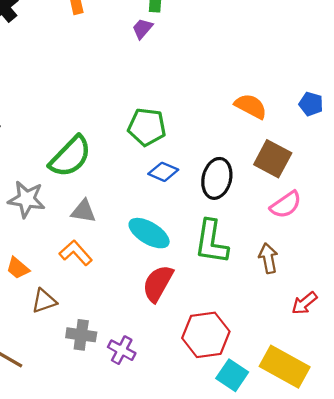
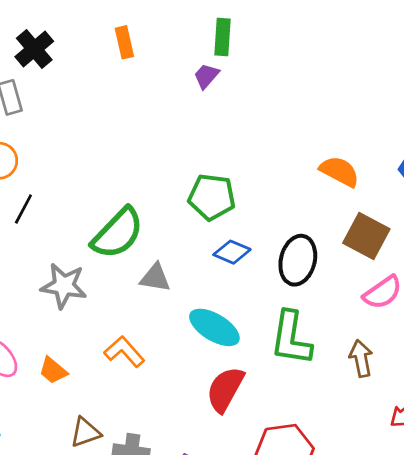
gray triangle: (83, 211) -> (155, 278), moved
brown triangle: (44, 301) -> (85, 432), moved

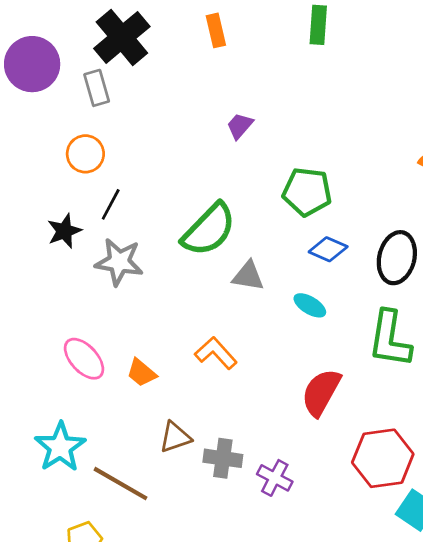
black cross: (34, 49) -> (122, 37), size x1.4
purple trapezoid: (206, 76) -> (240, 126), moved
gray star: (64, 286) -> (119, 262), moved
cyan ellipse: (214, 327) -> (310, 305), moved, size x0.6

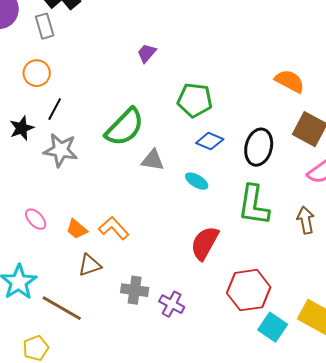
orange L-shape: (216, 353) -> (114, 228), moved
pink ellipse: (84, 359) -> (36, 219), size x0.7
brown triangle: (175, 437) -> (90, 265), moved

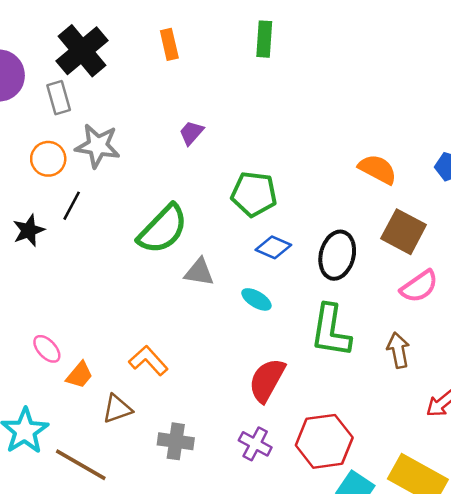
gray star: (61, 150) -> (98, 146), moved
orange trapezoid: (77, 229) -> (79, 375), moved, turned -90
purple cross: (172, 304) -> (255, 444), moved

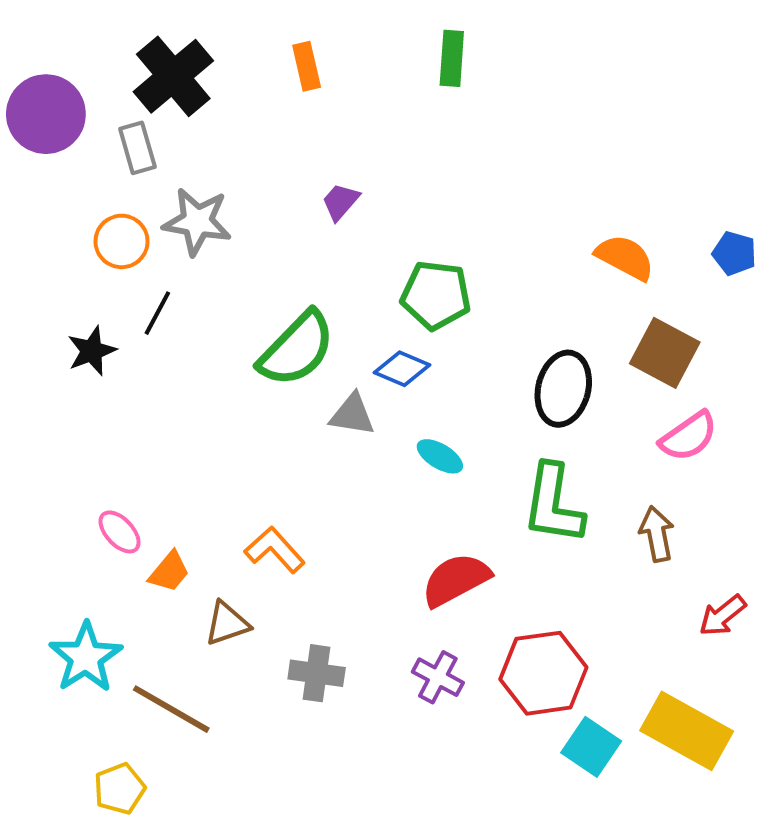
blue diamond: (273, 247) -> (402, 369), moved
red semicircle: (267, 380) -> (456, 580), turned 33

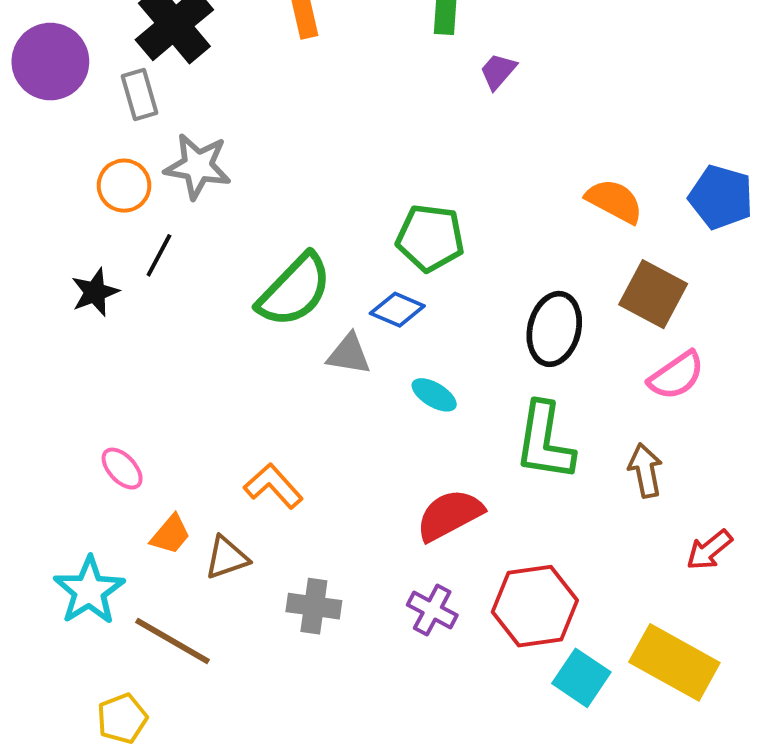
purple trapezoid: (340, 202) -> (498, 71), moved
blue pentagon: (734, 253) -> (721, 197), size x1.5
orange trapezoid: (169, 572) -> (171, 534), moved

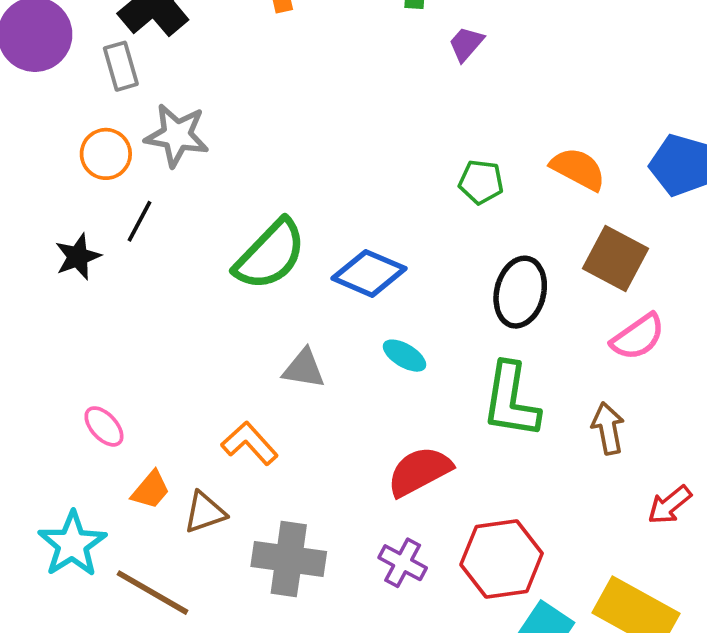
green pentagon: (430, 238) -> (481, 182), moved, size x0.7
blue diamond: (397, 310) -> (369, 273), size x1.4
gray triangle: (349, 354) -> (304, 369), moved
gray cross: (314, 606) -> (289, 559), size x1.4

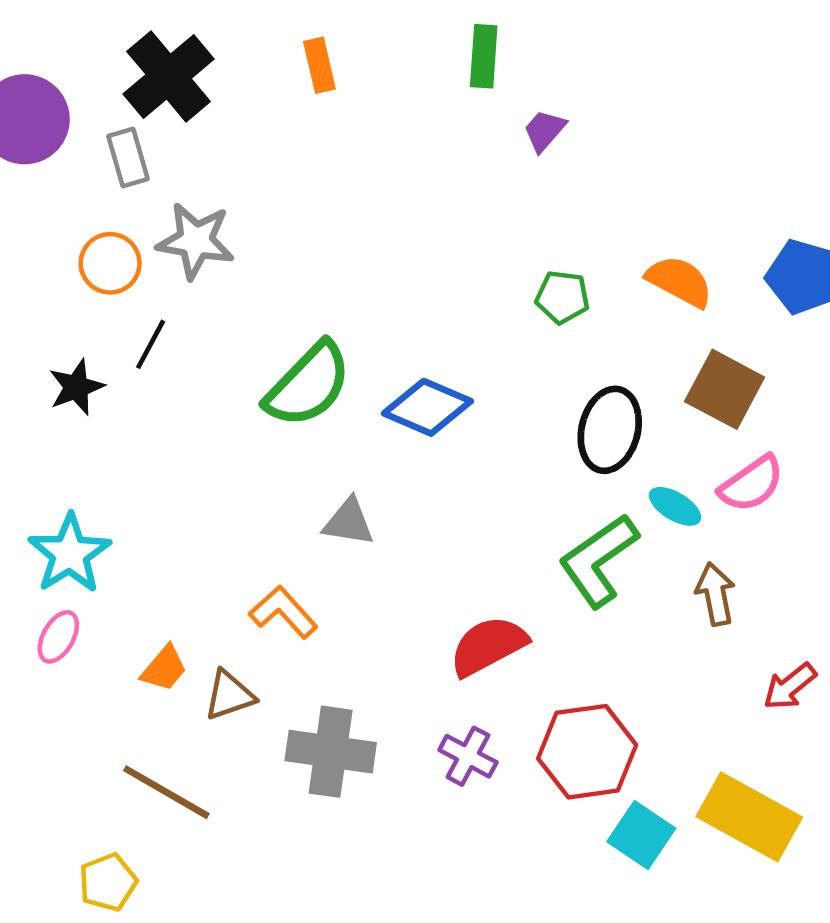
cyan ellipse: (404, 356) -> (675, 506), moved
green L-shape: (511, 400) -> (598, 560), turned 46
pink ellipse: (104, 426) -> (58, 637), moved, turned 72
cyan star: (72, 544) -> (70, 554), moved

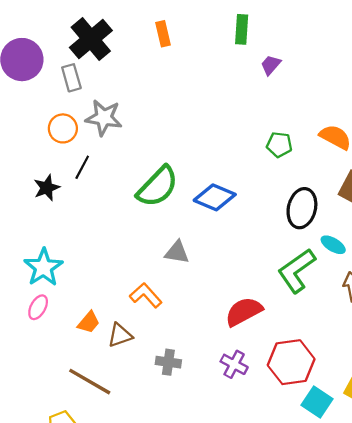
gray cross: (331, 752) -> (168, 362), size x0.6

